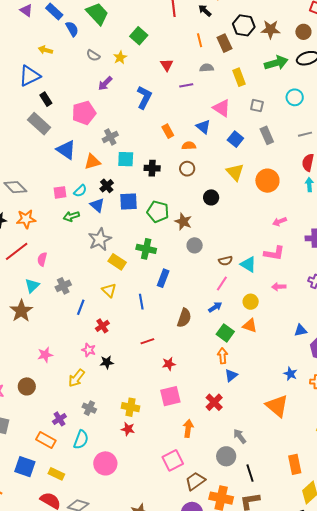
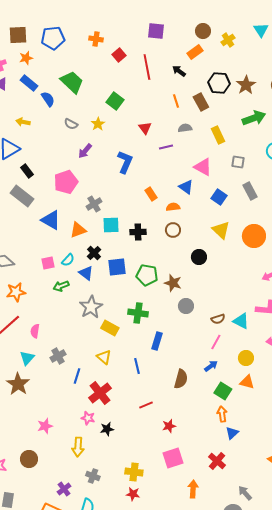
brown star: (271, 29) -> (246, 85), turned -30
red cross: (102, 326) -> (100, 393), size x1.6
yellow arrow: (77, 378) -> (78, 447), turned -30

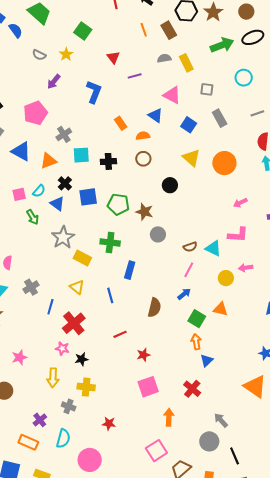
gray semicircle: (185, 128) -> (164, 58), moved
green arrow: (61, 286) -> (33, 217), turned -98
yellow circle: (246, 358) -> (226, 278), moved
yellow cross: (134, 472) -> (86, 387), moved

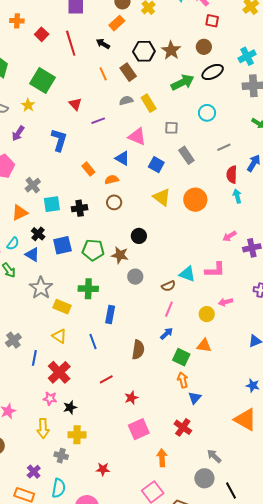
green square: (83, 31) -> (43, 80), size x1.4
black circle: (170, 185) -> (139, 236), moved
pink arrow: (240, 203) -> (229, 236), moved
cyan triangle: (213, 248) -> (187, 274), moved

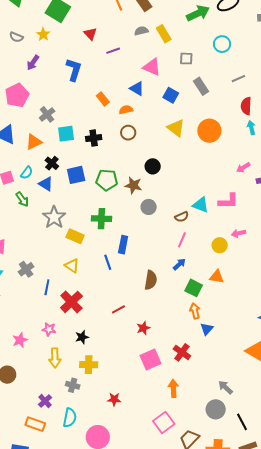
blue line: (93, 342) -> (108, 262), moved
pink star: (50, 398) -> (49, 329), moved
red cross: (183, 427) -> (182, 352), moved

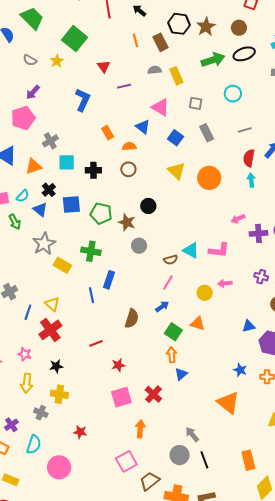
purple arrow: (33, 63) -> (33, 92), moved
yellow triangle: (72, 266) -> (52, 304), moved
black line: (242, 422) -> (204, 460), moved

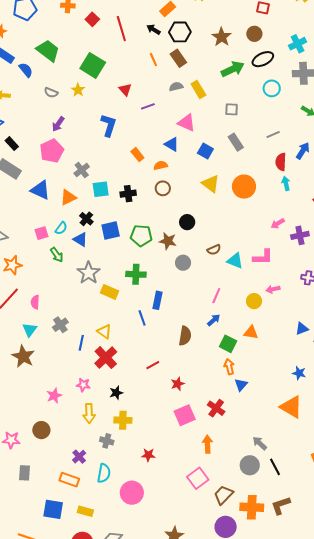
black hexagon: (179, 24) -> (180, 32), moved
cyan circle: (233, 94) -> (272, 88), moved
gray square: (196, 103) -> (232, 109), moved
brown semicircle: (171, 260) -> (214, 250), moved

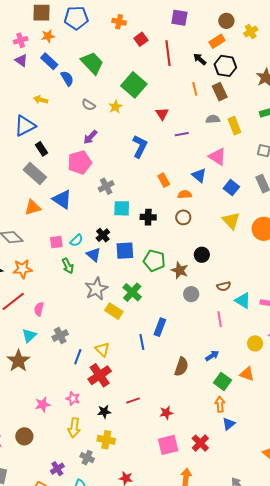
orange triangle: (68, 197) -> (33, 207), moved
green cross: (136, 274) -> (132, 292), moved, turned 30
pink line: (216, 296) -> (220, 319), moved, turned -42
red line: (153, 365) -> (133, 401), moved

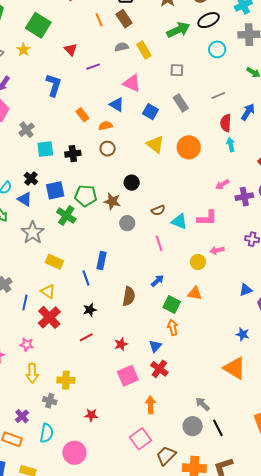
green cross: (132, 292) -> (66, 216), moved
yellow rectangle: (114, 311) -> (54, 262), moved
black star: (104, 412) -> (90, 310), moved
blue triangle: (229, 424) -> (155, 346), moved

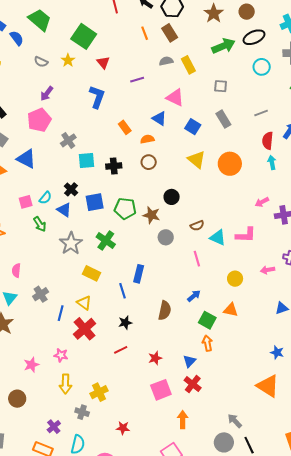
red triangle: (71, 49) -> (103, 62), moved
green cross: (66, 216) -> (106, 241), moved
pink arrow: (217, 250) -> (268, 270), moved
yellow cross: (66, 380) -> (99, 392), turned -30

